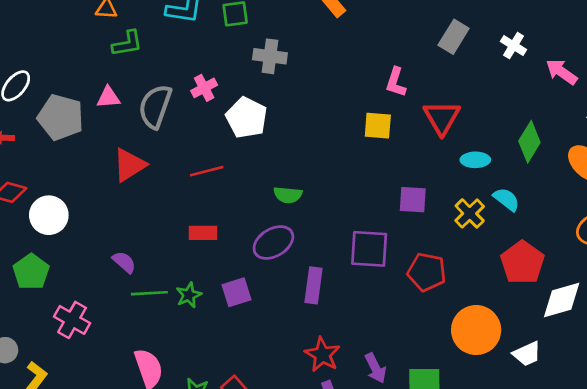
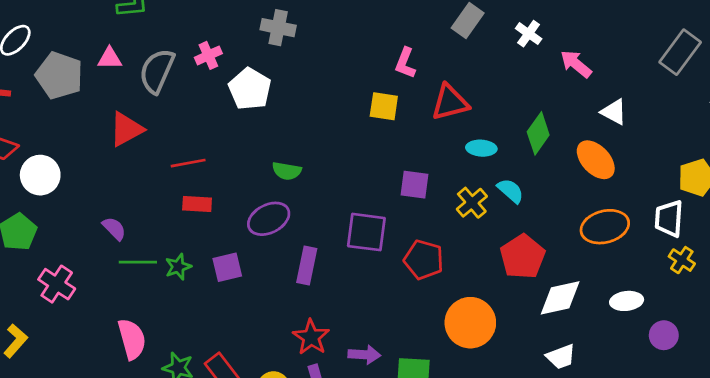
red triangle: (442, 118) -> (450, 102), turned 42
red line: (207, 171) -> (188, 163), moved
white trapezoid: (527, 354) -> (561, 357), moved
purple arrow: (375, 368) -> (364, 355), turned -64

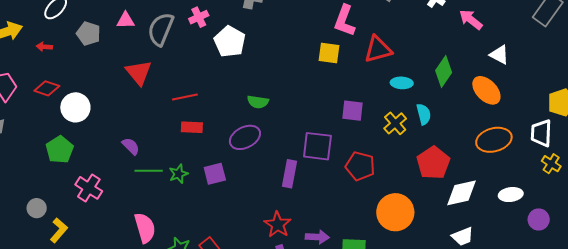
pink L-shape: (405, 63) -> (345, 21), size x1.4
gray pentagon: (59, 75) -> (88, 34), size x0.7
red triangle: (126, 129) -> (139, 73), turned -40
cyan semicircle: (511, 191) -> (424, 114), turned 35
purple rectangle: (307, 265) -> (290, 174), moved

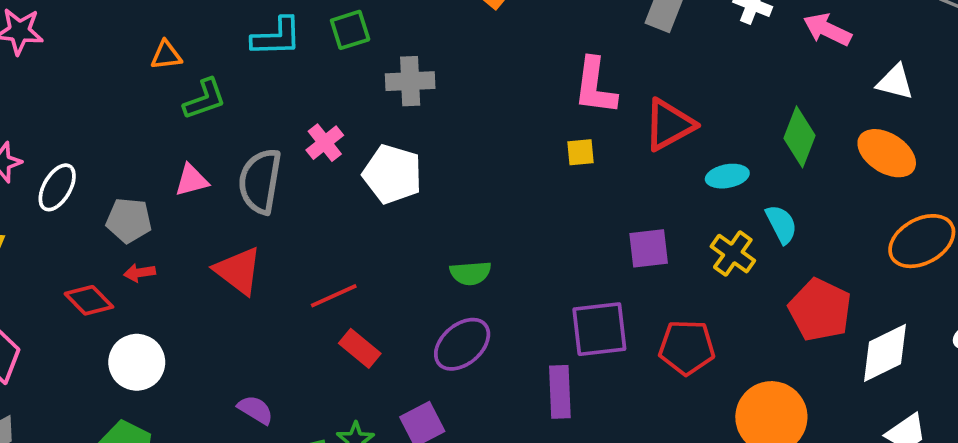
red arrow: (44, 47) -> (140, 273), moved
yellow square: (329, 53) -> (580, 152), size x0.7
red diamond: (47, 88) -> (89, 300), moved, turned 40
red rectangle: (192, 127) -> (360, 348), turned 50

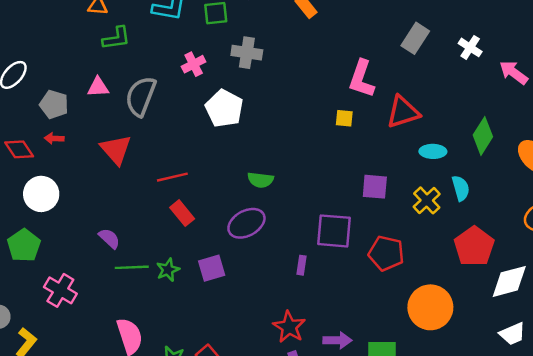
pink cross: (325, 143) -> (194, 64), moved
purple rectangle: (560, 392) -> (301, 265), size x0.6

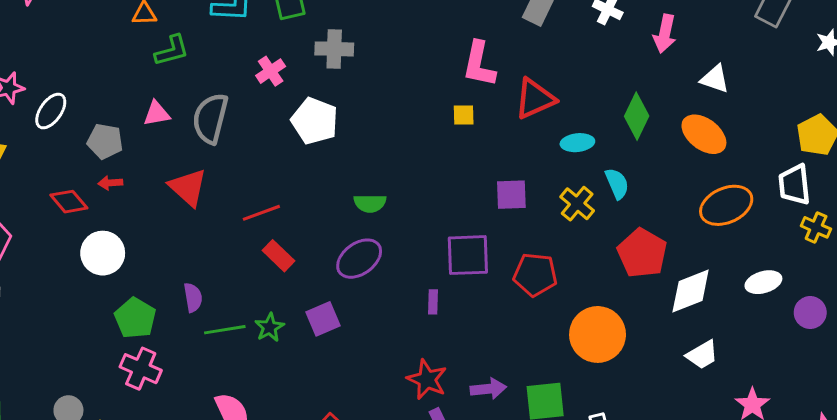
pink arrow: (514, 72) -> (665, 34), turned -108
purple semicircle: (109, 238) -> (193, 298), turned 45
green pentagon: (24, 245) -> (135, 318), moved

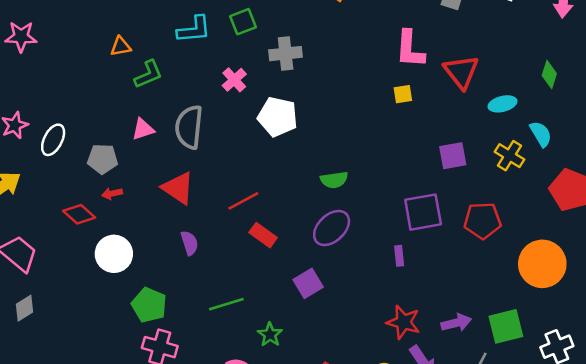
red triangle: (535, 99) -> (461, 72), turned -36
green diamond: (637, 116) -> (549, 74), size x0.7
purple semicircle: (193, 298) -> (190, 243), moved
green star: (270, 327) -> (270, 335), moved

